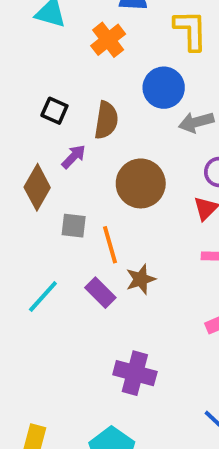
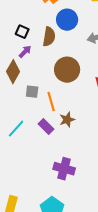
blue circle: (164, 88) -> (67, 20), moved
purple arrow: (74, 157) -> (25, 52), moved

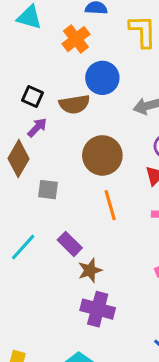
brown semicircle: (49, 37) -> (74, 104), turned 72
orange line: (51, 102) -> (110, 205), moved
brown star: (67, 120) -> (90, 270), moved

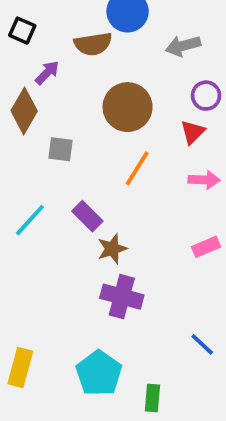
black square: (33, 96) -> (22, 31), moved
orange line: (110, 205) -> (137, 168), turned 48

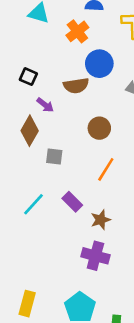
purple arrow: (47, 73) -> (45, 105), turned 84
brown circle: (128, 107) -> (99, 128), size x0.7
brown star: (112, 249) -> (101, 220), moved

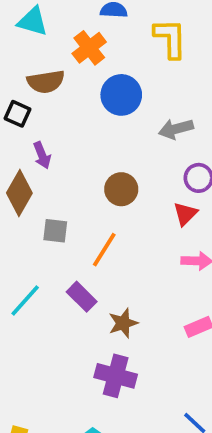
brown semicircle: (76, 86) -> (46, 82), moved
purple arrow: (45, 105) -> (42, 155), turned 30
orange line: (106, 169) -> (104, 250), moved

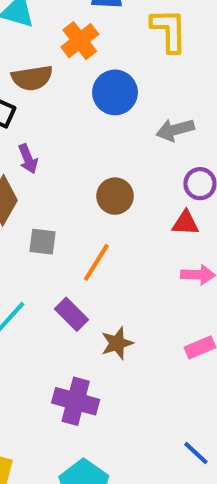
red triangle: (185, 214) -> (185, 223), turned 48
purple cross: (116, 376) -> (76, 401), moved

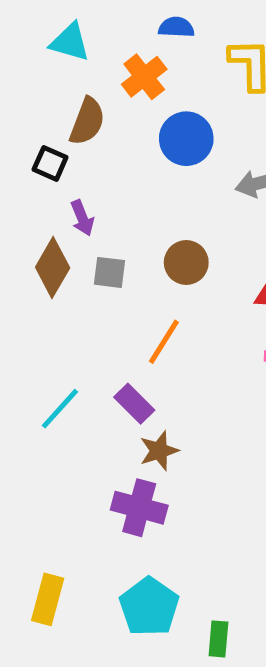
brown semicircle: (32, 78) -> (87, 121), turned -60
gray square: (42, 242) -> (109, 272), moved
brown star: (117, 343) -> (159, 451), moved

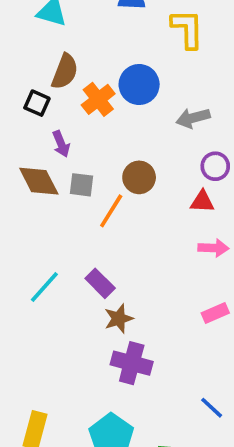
orange cross: (144, 77) -> (98, 99), moved
brown diamond: (53, 267) -> (39, 181), turned -57
orange line: (164, 342) -> (111, 211), moved
purple cross: (139, 508) -> (132, 363), moved

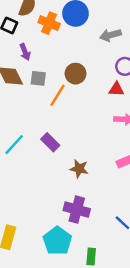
orange cross: (98, 99) -> (49, 23), turned -30
brown star: (119, 319) -> (79, 169), moved, turned 30
purple cross: (132, 363) -> (77, 210), moved

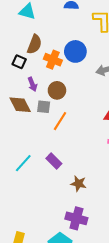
brown circle: (76, 74) -> (57, 90), moved

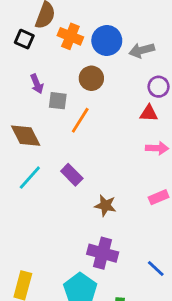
blue circle: (75, 51) -> (107, 40), moved
purple arrow: (32, 84) -> (37, 84), moved
brown circle: (57, 90) -> (91, 78), moved
brown diamond: (20, 105) -> (26, 136), moved

